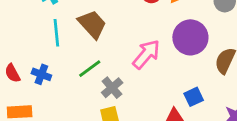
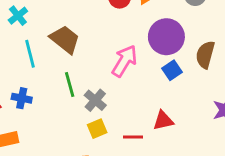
green line: (90, 69) -> (70, 84), turned -60
blue square: (194, 97) -> (172, 70), moved

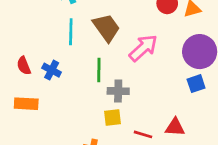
pink arrow: (125, 61) -> (143, 48), moved
gray cross: (95, 100) -> (118, 91), turned 35

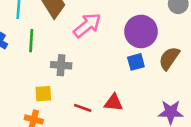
green line: (99, 70) -> (31, 41), moved
yellow square: (113, 117) -> (43, 94), moved

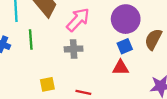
gray cross: (61, 65) -> (74, 49), moved
red triangle: (114, 103) -> (121, 68), moved

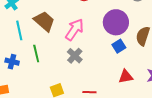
gray cross: (74, 49) -> (75, 56), turned -35
red triangle: (121, 68) -> (126, 76), moved

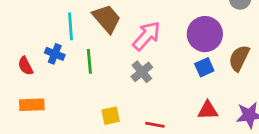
blue cross: (12, 62) -> (55, 54), moved

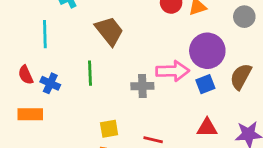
cyan line: (70, 26) -> (45, 34), moved
pink arrow: (147, 36) -> (173, 71), moved, turned 44
blue cross: (55, 54) -> (50, 83), moved
gray cross: (142, 72) -> (142, 86), turned 35

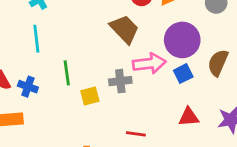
brown trapezoid: (109, 31) -> (124, 29), moved
cyan line: (45, 34) -> (36, 39), moved
yellow square: (109, 129) -> (90, 96), moved

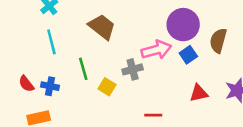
brown trapezoid: (124, 29) -> (102, 27), moved
yellow square: (90, 96) -> (107, 87), turned -36

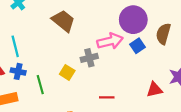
cyan line: (51, 42) -> (15, 46), moved
green line: (83, 69) -> (40, 85), moved
red triangle: (199, 93) -> (154, 90), moved

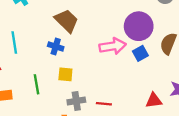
gray cross: (89, 58) -> (76, 101), moved
blue cross: (18, 71) -> (56, 47), moved
yellow square: (67, 72) -> (65, 74), turned -32

